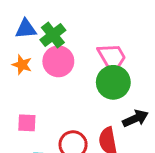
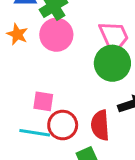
pink square: (27, 123) -> (43, 101), moved

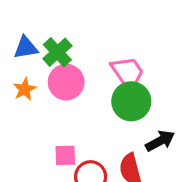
orange star: (17, 34) -> (25, 89), turned 30

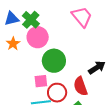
pink trapezoid: (128, 73) -> (82, 17), moved
green circle: (131, 101) -> (54, 61), moved

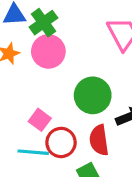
green circle: (54, 61) -> (93, 95), moved
pink square: (41, 81) -> (40, 120), turned 32

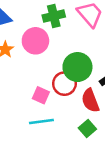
green cross: (43, 23) -> (54, 16), moved, turned 35
red circle: (61, 142) -> (64, 84), moved

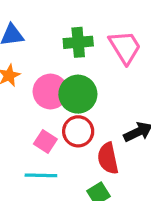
pink circle: (35, 41) -> (50, 91), moved
green circle: (77, 67) -> (78, 94), moved

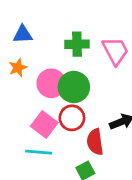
pink square: (45, 141) -> (44, 124), size x1.4

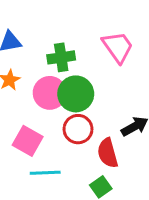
green cross: (77, 44) -> (61, 57), moved
pink square: (44, 124) -> (28, 141), moved

